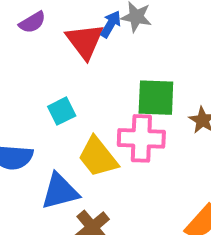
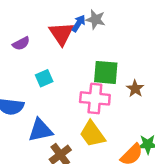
purple semicircle: (32, 22) -> (21, 43), moved
yellow trapezoid: (98, 157) -> (92, 134), moved

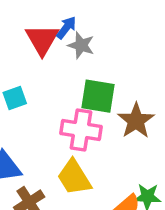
gray star: (95, 19) -> (81, 45), moved
brown star: (135, 89) -> (136, 121), size x1.5

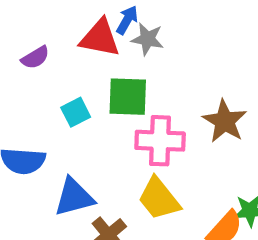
red triangle: (42, 40) -> (100, 38), turned -42
green square: (98, 96) -> (128, 97), moved

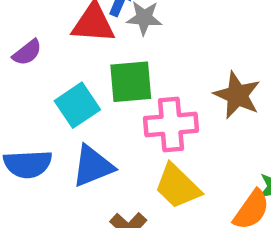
cyan square: (76, 112) -> (77, 105), size x1.4
blue triangle: (74, 197) -> (93, 166), moved

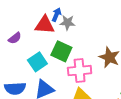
green square: (131, 82) -> (61, 51), turned 30

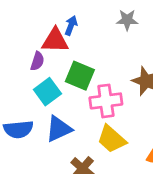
gray star: (67, 23) -> (127, 20), moved
purple semicircle: (15, 38) -> (37, 61), moved, turned -32

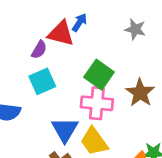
green square: (80, 76) -> (99, 75), moved
blue triangle: (59, 129) -> (65, 130), moved, turned -48

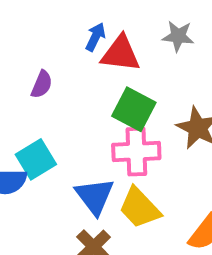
red triangle: (61, 33) -> (121, 54), moved
cyan square: (42, 81) -> (36, 159), moved

